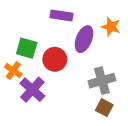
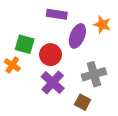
purple cross: (32, 90) -> (53, 83), moved
brown square: (104, 108) -> (83, 102), moved

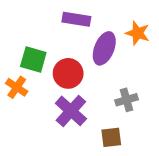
gray cross: (94, 74) -> (127, 100), size x0.7
brown square: (83, 102) -> (111, 137), turned -35

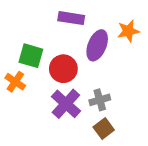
orange star: (138, 33) -> (128, 31), turned -30
gray cross: (127, 100) -> (100, 100), moved
brown square: (111, 137) -> (104, 128), turned -30

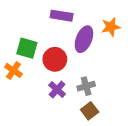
purple cross: (66, 104) -> (57, 90), size x0.7

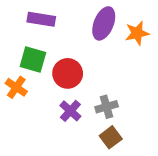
purple rectangle: (62, 16) -> (41, 19), moved
purple ellipse: (84, 39) -> (104, 23), moved

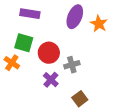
orange star: (137, 33) -> (99, 24), turned -30
gray cross: (107, 107) -> (72, 65), moved

